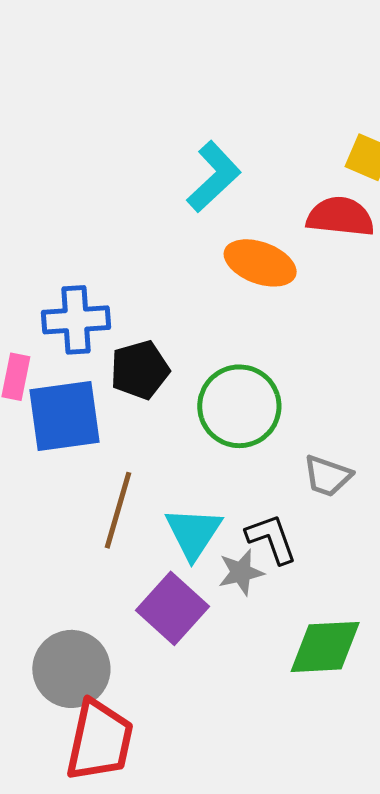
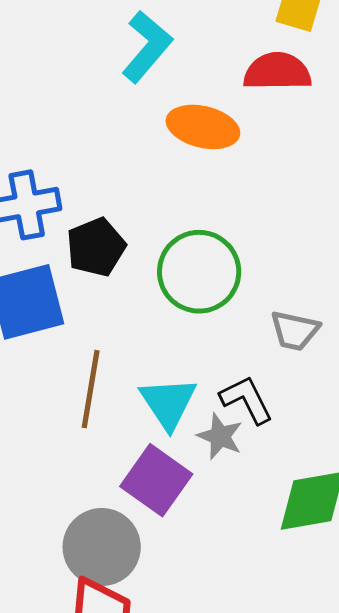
gray star: (241, 572) -> (220, 436), turned -30
gray circle: (71, 669) -> (102, 547), moved

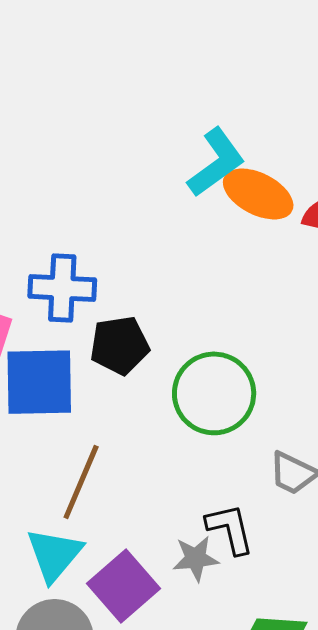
orange ellipse: (203, 127) -> (258, 194), moved
cyan triangle: (168, 403) -> (54, 555), moved
gray star: (220, 436) -> (196, 558), turned 30

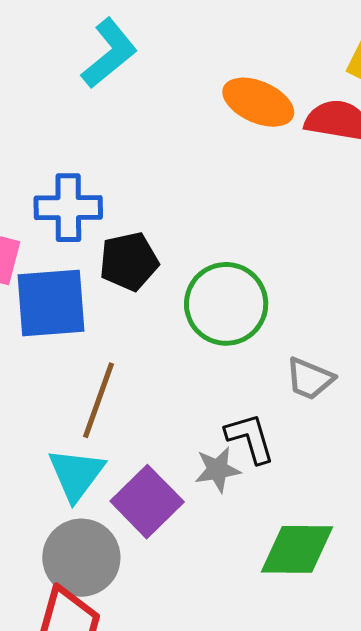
cyan L-shape: (216, 162) -> (109, 53), moved

